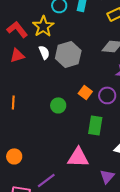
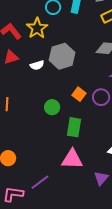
white semicircle: (44, 52) -> (37, 65), moved, turned 96
green rectangle: (95, 125) -> (74, 127), moved

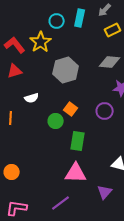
white semicircle: (37, 65) -> (32, 98), moved
orange square: (79, 94) -> (71, 109), moved
purple line: (40, 182) -> (61, 203), moved

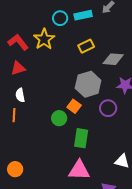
cyan rectangle: (80, 18) -> (83, 15), turned 66
yellow rectangle: (113, 30) -> (86, 46), moved
gray hexagon: (66, 70) -> (88, 84), moved
white semicircle: (32, 98) -> (20, 95), moved, turned 96

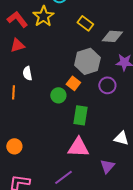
yellow rectangle: (86, 46) -> (85, 23), turned 63
white semicircle: (20, 95) -> (27, 73), moved

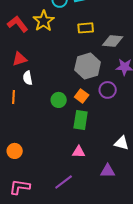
yellow rectangle: (85, 23) -> (86, 28), turned -42
red triangle: (17, 45) -> (20, 59), moved
orange square: (73, 83) -> (82, 96), moved
pink triangle: (78, 147) -> (79, 152), size x0.6
purple triangle: (107, 166) -> (108, 171), turned 49

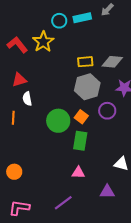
yellow rectangle: (86, 28) -> (85, 62), moved
green circle: (59, 100) -> (58, 121), size x1.5

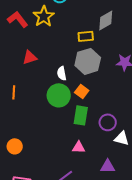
gray diamond: (112, 62) -> (106, 20), moved, turned -35
red triangle: (19, 80) -> (30, 57), moved
white semicircle: (27, 99) -> (62, 73), moved
purple circle: (107, 111) -> (108, 122), moved

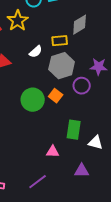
white semicircle: (62, 73) -> (36, 52), moved, turned -120
green rectangle: (81, 115) -> (74, 130), moved
purple circle: (108, 122) -> (82, 86), moved

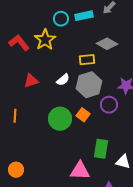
gray diamond: (80, 25) -> (107, 44), turned 60
white semicircle: (36, 52) -> (63, 80), moved
pink triangle: (53, 152) -> (80, 171), size x1.5

